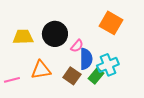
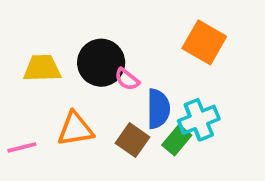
pink semicircle: (77, 46) -> (127, 79), moved, turned 88

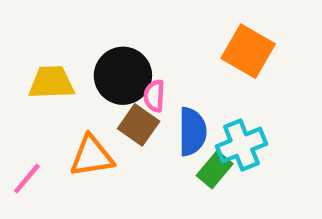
pink semicircle: (127, 79) -> (154, 96), turned 55
brown square: (132, 140) -> (139, 125), moved
pink line: (22, 147) -> (27, 179), turned -36

